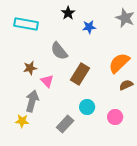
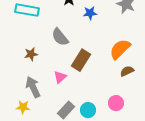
pink triangle: (47, 81) -> (60, 77), moved, turned 32
gray arrow: (32, 101) -> (33, 87), turned -40
cyan circle: (87, 107) -> (88, 110), moved

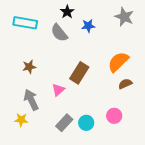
gray semicircle: (60, 37) -> (59, 33), moved

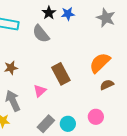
blue star: (88, 26) -> (68, 14), moved
brown rectangle: (79, 73) -> (61, 74), turned -60

